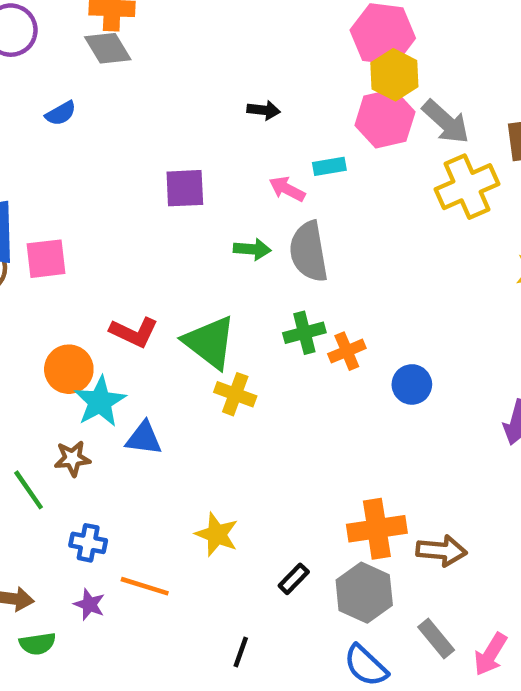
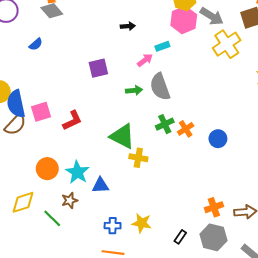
pink arrow: (287, 189) -> (145, 60), turned 126
red L-shape: (134, 332) -> (72, 120), moved, turned -40
orange circle: (69, 369) -> (47, 169), moved
orange cross: (377, 529) -> (214, 207), size x0.7
blue cross: (88, 543) -> (113, 226), moved

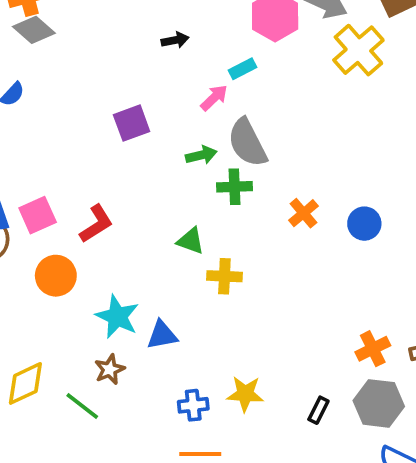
green cross: (165, 124) -> (235, 187), moved, turned 30
green triangle: (122, 136) -> (191, 241), size x0.6
orange circle: (47, 169) -> (56, 276), moved

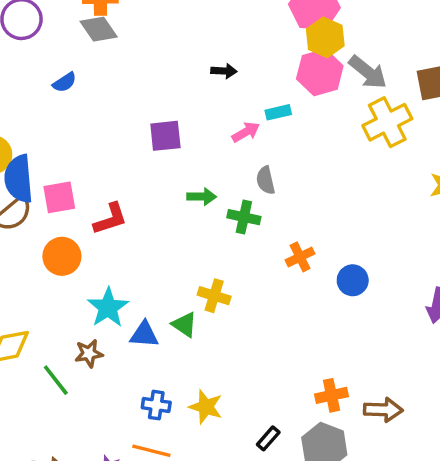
gray semicircle: (247, 143) -> (266, 180), size x0.6
green arrow: (201, 155) -> (202, 197), moved
green triangle: (191, 241) -> (184, 325), moved

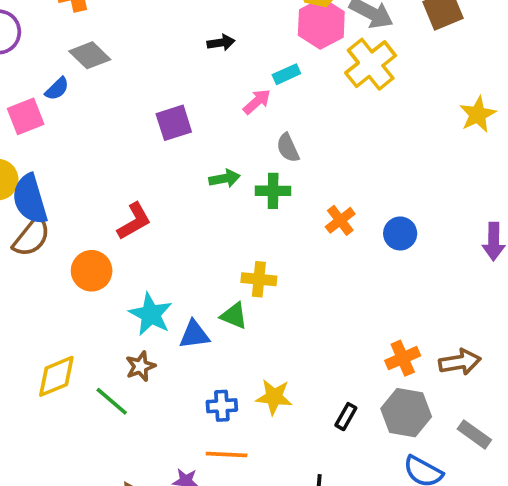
gray diamond: (99, 29) -> (90, 55), moved
yellow cross: (387, 122) -> (371, 64), moved
pink square: (59, 197) -> (26, 116), moved

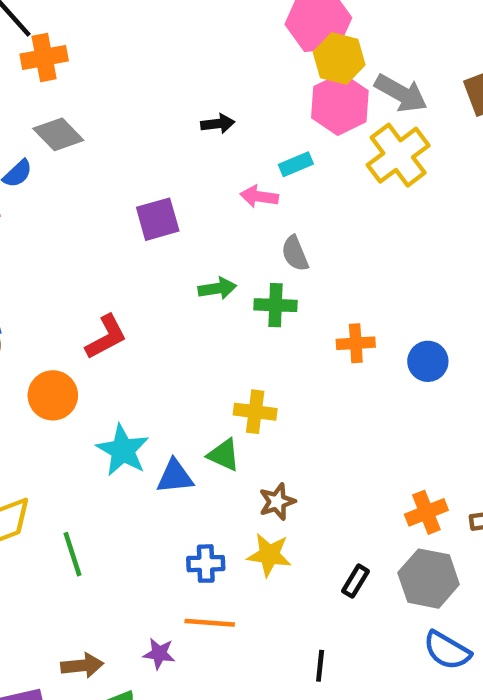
pink arrow: (257, 102) -> (259, 196), turned -132
orange cross: (340, 220) -> (356, 343), turned 32
brown star: (141, 366) -> (277, 502), moved
green line: (112, 401) -> (73, 554), turned 30

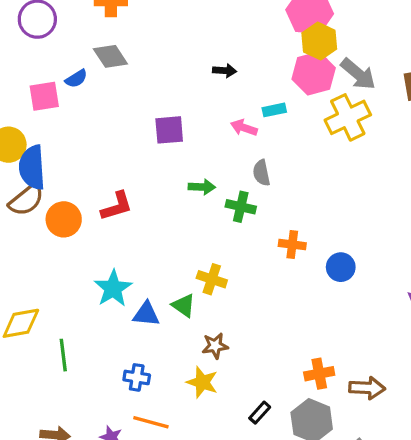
orange circle: (53, 395) -> (64, 219), moved
blue cross: (206, 564) -> (137, 377), moved

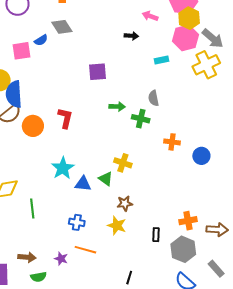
pink arrow: (244, 128) -> (150, 16), moved
red L-shape: (117, 206) -> (65, 118), turned -60
black rectangle: (260, 413) -> (156, 235), moved, turned -40

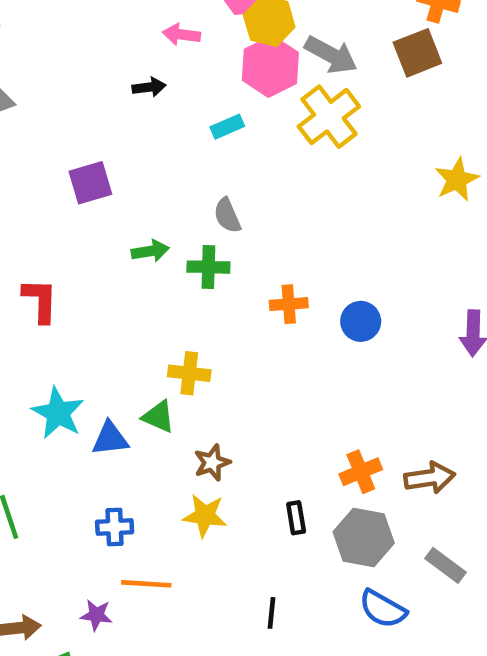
black line: (129, 278) -> (272, 613), moved

